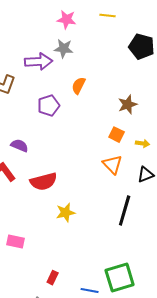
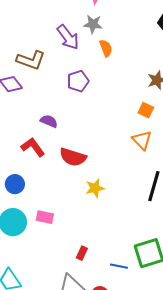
purple arrow: (39, 62) -> (68, 37), turned 56
orange semicircle: (79, 86) -> (106, 48), moved, turned 132
red semicircle: (44, 182) -> (73, 157), turned 32

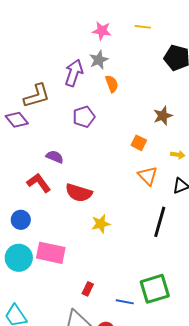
gray star: (93, 24) -> (99, 60), turned -30
purple arrow: (68, 37) -> (74, 73), turned -124
brown L-shape: (31, 60) -> (37, 96), turned -36
orange square: (146, 110) -> (139, 143), moved
pink rectangle: (45, 217) -> (51, 253), size x1.6

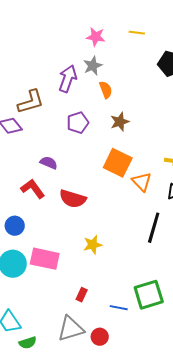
brown star: (163, 116) -> (120, 122), moved
orange square: (139, 143) -> (118, 163), moved, size x1.8
yellow star: (101, 224) -> (93, 245), moved

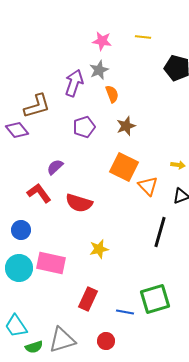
purple semicircle: (49, 163) -> (55, 167), turned -66
red rectangle: (82, 295) -> (88, 299), size x1.6
gray triangle: (71, 329) -> (62, 340), moved

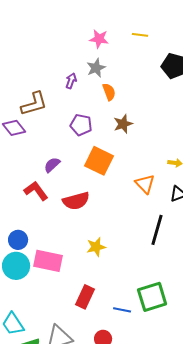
purple arrow: (74, 83) -> (71, 81), size x0.6
purple pentagon: (84, 127) -> (81, 125), turned 30
orange square: (124, 167) -> (99, 161), moved
red semicircle: (79, 203) -> (76, 201), turned -32
blue circle: (21, 230) -> (18, 240), moved

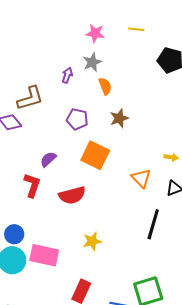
red L-shape: (36, 191) -> (32, 185), turned 55

